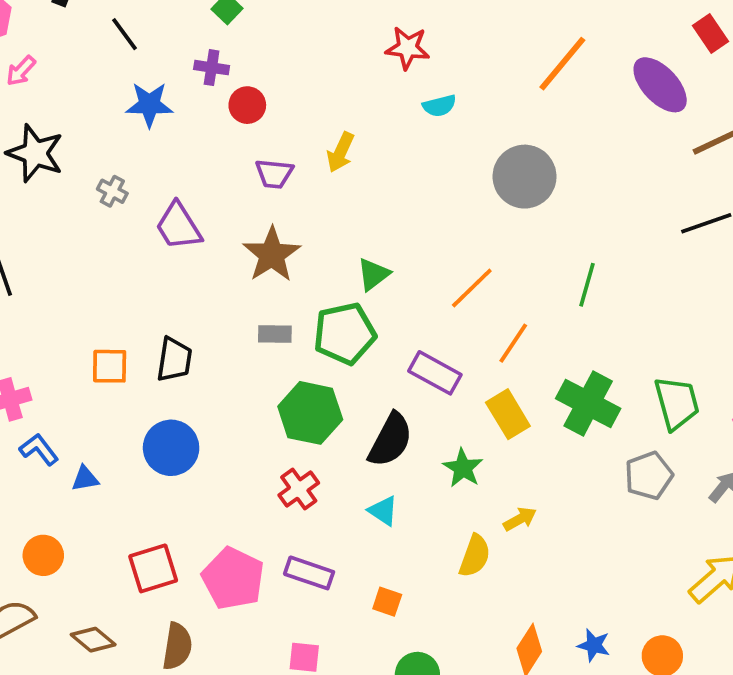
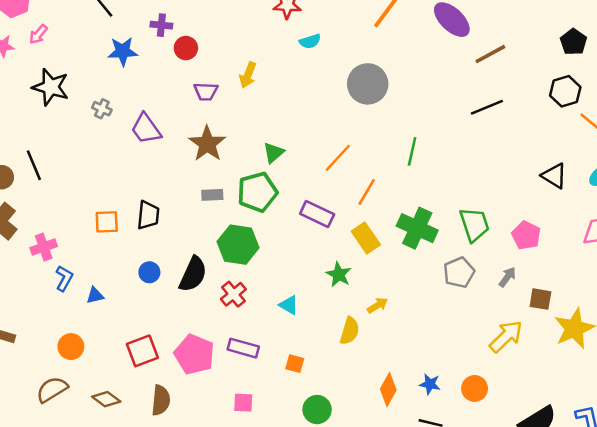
black semicircle: (390, 440) -> (193, 274), moved
blue circle: (171, 448) -> (149, 272), size x0.6
blue L-shape: (39, 449) -> (64, 278), turned 70

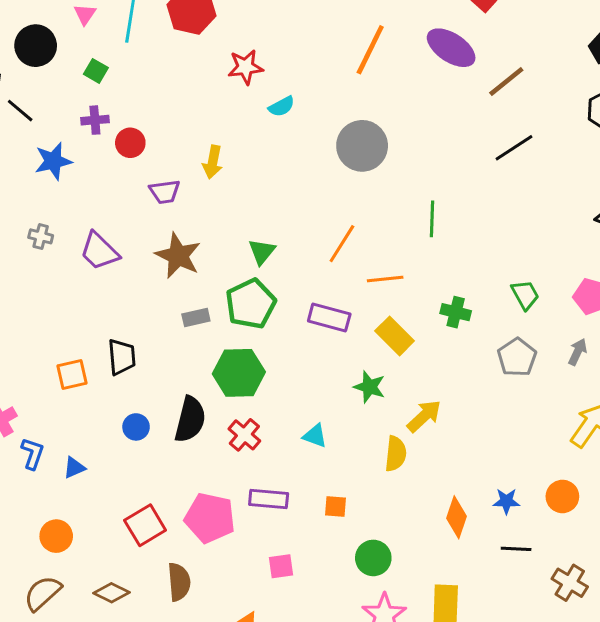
orange line: (367, 192) -> (385, 279), turned 64
green trapezoid: (474, 225) -> (525, 295), size x0.7
green cross: (417, 228) -> (456, 312), size x0.6
yellow arrow: (377, 305) -> (424, 416), size x1.4

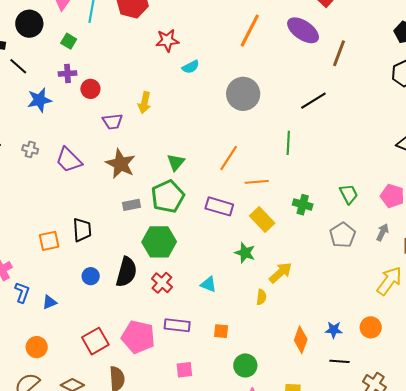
brown line: (506, 81) -> (339, 53), turned -32
black line: (514, 148) -> (313, 101), moved
yellow semicircle: (396, 454) -> (261, 297), size x0.7

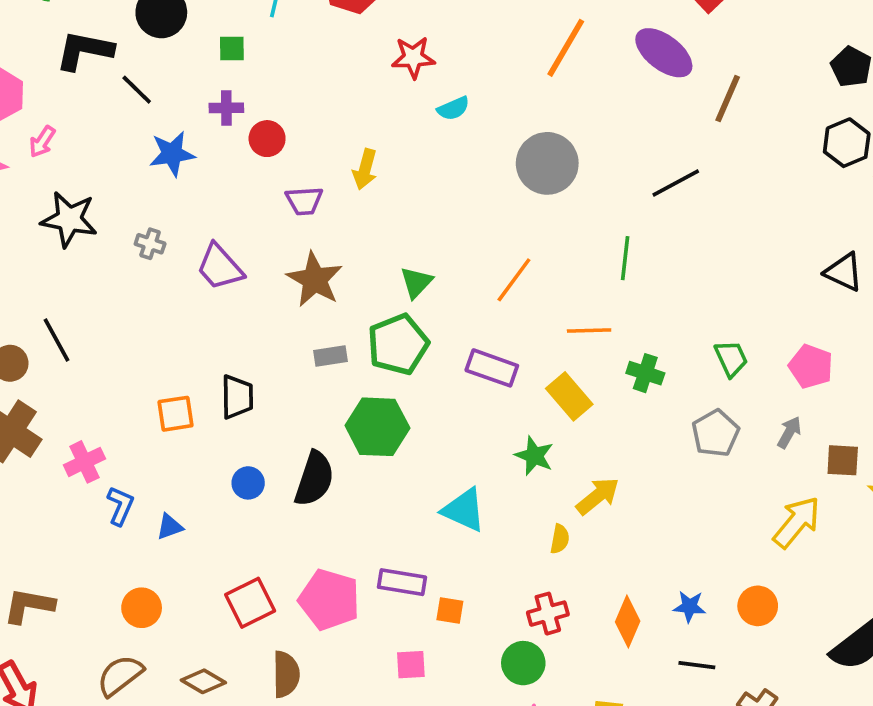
green square: (69, 41) -> (232, 49), turned -35
orange line: (257, 182) -> (589, 331), moved
red cross: (162, 283) -> (548, 614), moved, turned 30
cyan triangle: (208, 284) -> (464, 510), size x1.5
orange square: (221, 331) -> (450, 610), moved

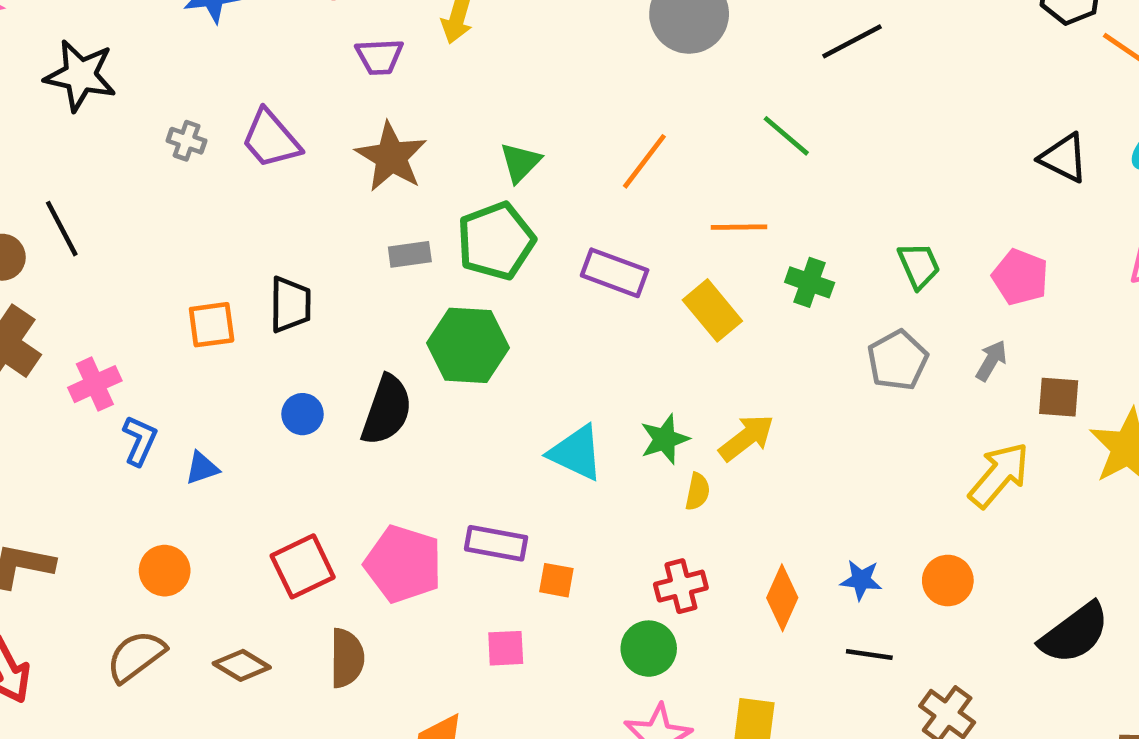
gray cross: (150, 244) -> (187, 141), moved
green line: (625, 258) -> (786, 136), turned -57
green star: (534, 456) -> (665, 439), moved, turned 30

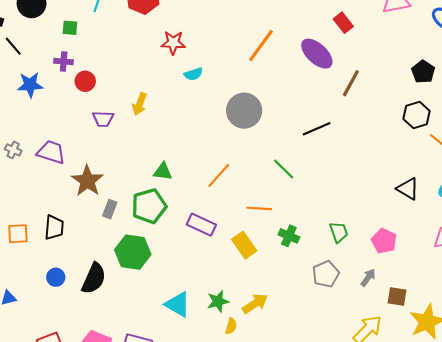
purple trapezoid: (271, 139) -> (51, 152), turned 144
brown star: (391, 157) -> (87, 181), moved
green triangle: (520, 162) -> (163, 172), turned 48
gray rectangle: (410, 254) -> (110, 209), turned -66

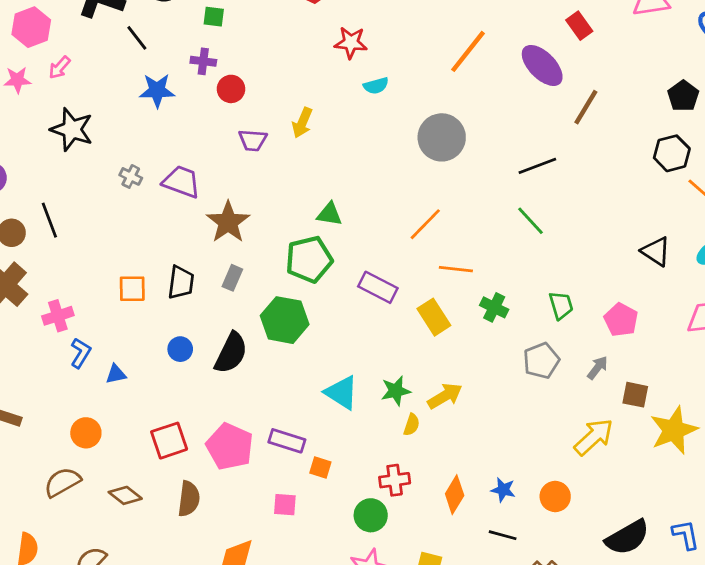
green line: (284, 169) -> (530, 221), moved
orange line: (219, 175) -> (425, 224), moved
gray rectangle: (110, 209) -> (232, 278), moved

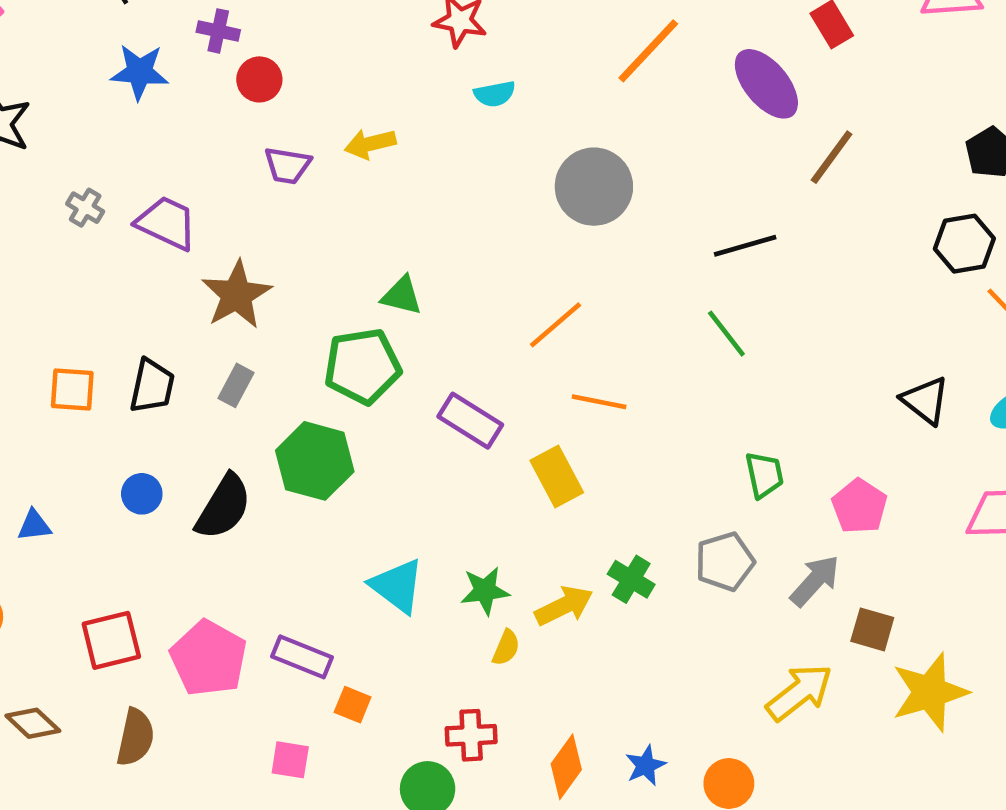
yellow arrow: (302, 123) -> (370, 144), turned 48
green cross: (494, 307) -> (631, 579), moved
gray arrow: (598, 368) -> (815, 581), size x1.4
blue star: (503, 490) -> (646, 765), turned 30

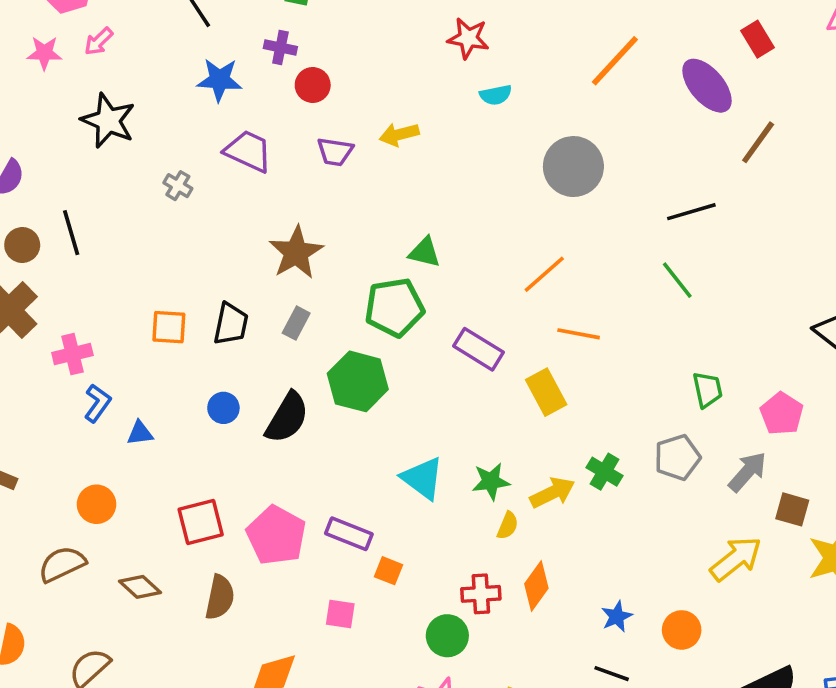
purple trapezoid: (167, 223) -> (248, 151), moved
orange diamond: (566, 767) -> (536, 586), moved

